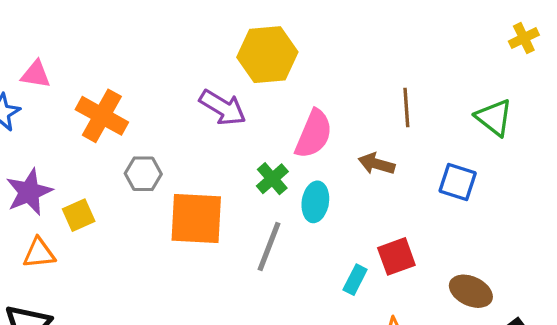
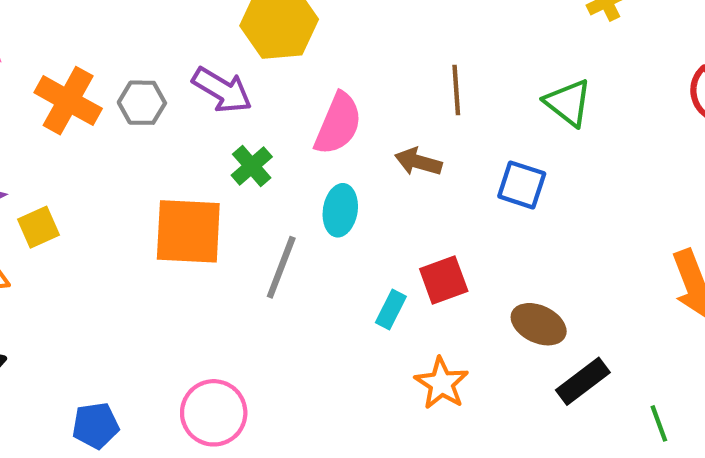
gray hexagon: (143, 174) -> (142, 103), moved
green cross: (272, 179) -> (252, 166), moved

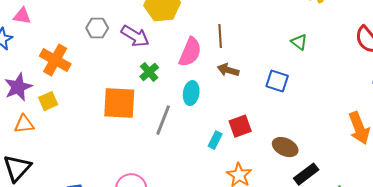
brown line: (456, 90) -> (220, 36), moved
orange cross: (68, 101) -> (55, 60), moved
gray hexagon: (142, 103) -> (97, 28), moved
green triangle: (568, 103) -> (299, 42), size x0.7

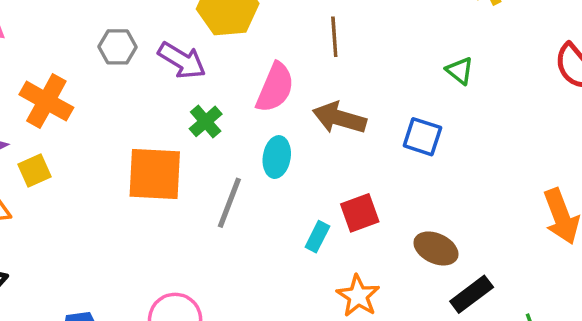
brown line: (220, 36) -> (334, 37), moved
brown arrow: (228, 70) -> (339, 118), size x1.4

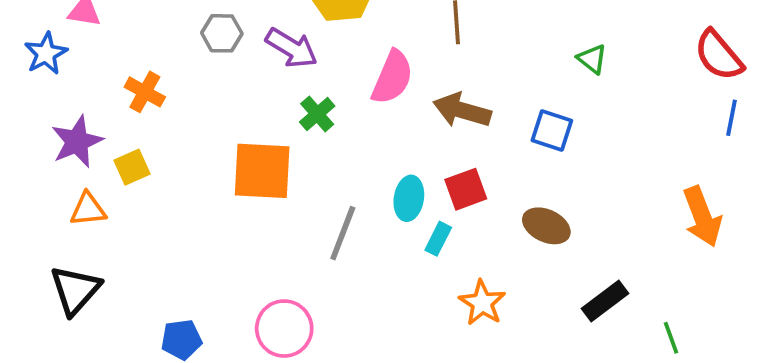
orange cross: (46, 101) -> (145, 92), size x0.7
cyan ellipse: (277, 157) -> (409, 198), moved
gray line: (229, 203) -> (343, 233), moved
red square: (360, 213) -> (466, 189), moved
brown ellipse: (436, 248) -> (546, 226), moved

